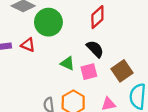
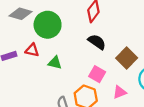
green triangle: (67, 63) -> (55, 63), moved
pink square: (89, 72) -> (97, 74), moved, turned -35

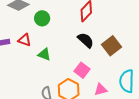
green circle: (48, 25) -> (42, 18), size x0.6
brown square: (127, 58) -> (112, 46), moved

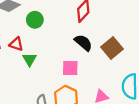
green triangle: (44, 54) -> (30, 59), moved, turned 40
pink square: (82, 70) -> (70, 68), moved, turned -35

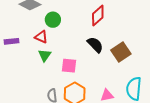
red triangle: (16, 44) -> (41, 37), moved
pink square: (70, 68) -> (69, 66), moved

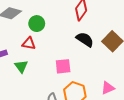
green triangle: (45, 55) -> (21, 66), moved

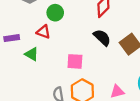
green triangle: (21, 66) -> (32, 54), turned -32

